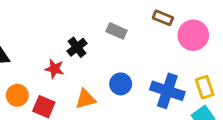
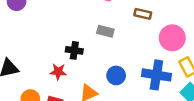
pink circle: (193, 35) -> (172, 38), moved
black cross: (77, 47) -> (74, 50), turned -35

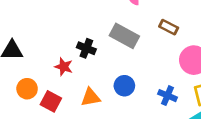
gray rectangle: (105, 31) -> (124, 36), size x1.5
blue cross: (156, 75) -> (167, 96), size x0.6

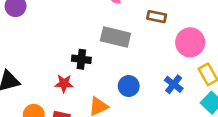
blue cross: (167, 96) -> (174, 84), turned 30

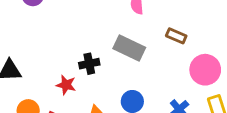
black cross: (81, 59) -> (89, 64), turned -30

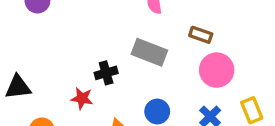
pink circle: (205, 70) -> (217, 70), moved

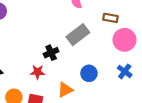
gray rectangle: (149, 52) -> (78, 35), turned -50

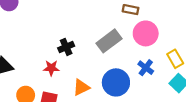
gray rectangle: (78, 35) -> (109, 41), moved
blue circle: (89, 73) -> (116, 82), moved, size x1.5

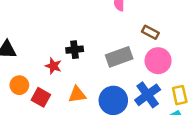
blue cross: (146, 68) -> (148, 95), size x1.5

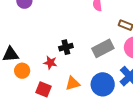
orange circle: (19, 85) -> (22, 71), moved

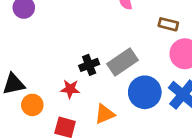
gray rectangle: (103, 48) -> (122, 62), moved
blue circle: (103, 84) -> (145, 92), moved

